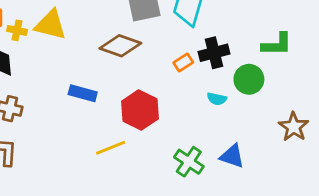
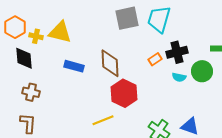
brown diamond: (120, 46) -> (110, 63), moved, turned 68
blue rectangle: (83, 93) -> (74, 66), moved
cyan semicircle: (217, 99) -> (179, 77), moved

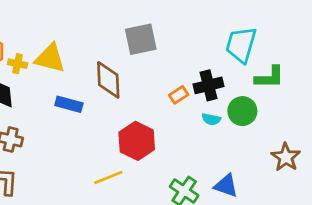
cyan trapezoid: (159, 19) -> (241, 45), moved
brown diamond: (110, 63) -> (108, 80), moved

